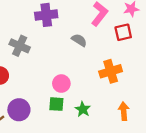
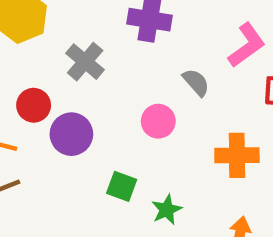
pink circle: (61, 84) -> (158, 121), moved
purple circle: (19, 110) -> (71, 134), moved

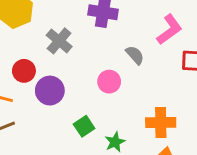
orange cross: (237, 155) -> (161, 122), moved
green square: (122, 186) -> (84, 126), turned 36

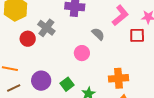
red circle: (24, 71) -> (28, 39), moved
purple circle: (50, 91) -> (41, 81), moved

